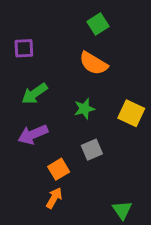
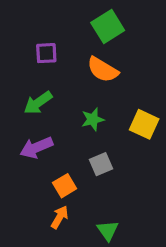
green square: (98, 24) -> (108, 27), size x1.4
purple square: (24, 48) -> (46, 53), moved
green triangle: (122, 210) -> (108, 230), moved

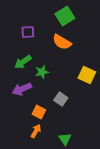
green star: (93, 119) -> (42, 72), moved
gray square: (101, 164) -> (61, 99), turned -32
orange square: (65, 186) -> (39, 112), turned -32

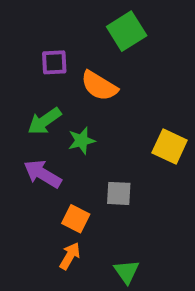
orange semicircle: (62, 42) -> (99, 86), moved
purple arrow: (22, 89) -> (42, 174), turned 54
gray square: (61, 99) -> (119, 193), turned -32

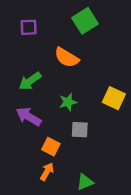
purple square: (54, 62) -> (29, 27), moved
green star: (82, 141) -> (68, 102), moved
green triangle: (127, 272) -> (85, 182), turned 42

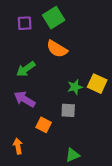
green square: (85, 21) -> (54, 18), moved
green star: (68, 102) -> (75, 87), moved
orange arrow: (47, 172) -> (18, 146), moved, turned -40

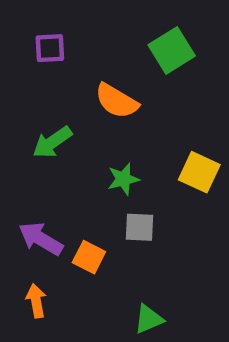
green square: (54, 18) -> (172, 50), moved
green star: (75, 87) -> (123, 179), moved
purple arrow: (25, 99) -> (41, 239), moved

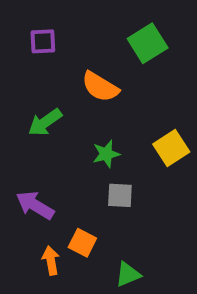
yellow square: (199, 172) -> (171, 148), turned 32
orange square: (89, 257) -> (82, 243), moved
orange arrow: (36, 301) -> (51, 261), moved

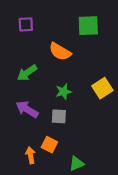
green square: (148, 43) -> (88, 26), turned 30
gray square: (120, 195) -> (59, 116), moved
purple arrow: (35, 205) -> (27, 109), moved

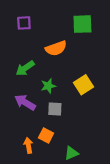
orange semicircle: (60, 52) -> (56, 48), turned -50
yellow square: (102, 88) -> (84, 85), moved
green star: (64, 92) -> (48, 86), moved

